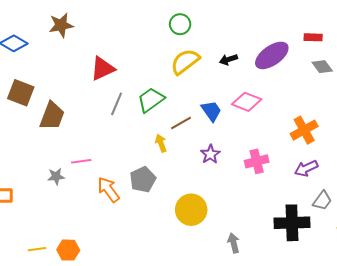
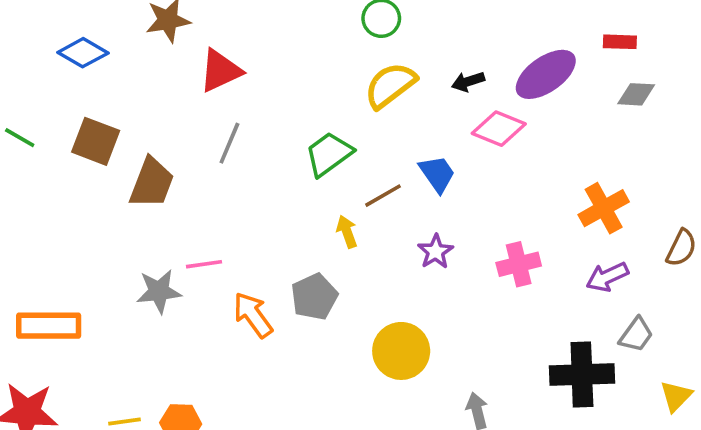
gray diamond: (322, 67) -> (636, 94), turned -50
red triangle: (102, 69) -> (220, 71), moved
pink diamond: (247, 102) -> (499, 129), moved
gray line: (117, 104) -> (229, 143), moved
gray star: (56, 176) -> (159, 291), size x1.4

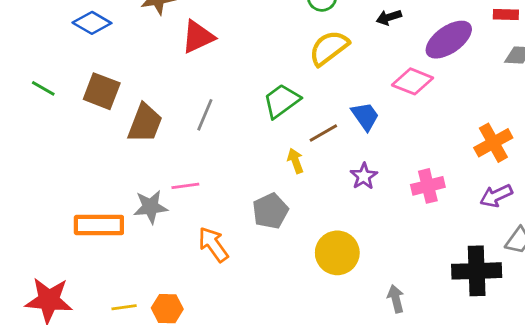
black arrow: (468, 82) -> (389, 17), moved
gray line: (229, 143) -> (205, 115), moved
orange arrow: (253, 315) -> (213, 244), moved
orange rectangle: (49, 326) -> (99, 225), moved

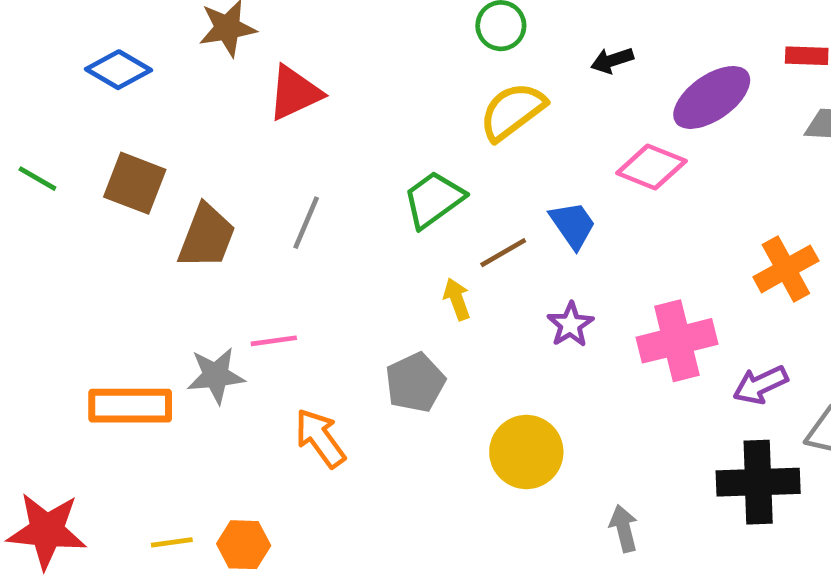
pink cross: (428, 186) -> (677, 341), size x1.4
purple arrow: (496, 196) -> (760, 385), moved

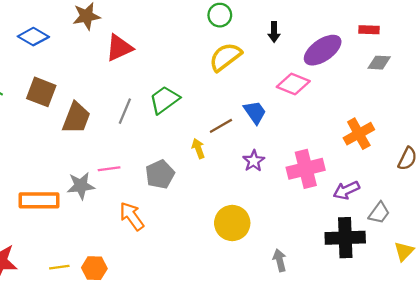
black arrow: (612, 60) -> (274, 32), turned -72
green trapezoid: (434, 199) -> (164, 100), moved
gray pentagon: (415, 382) -> (160, 174), moved

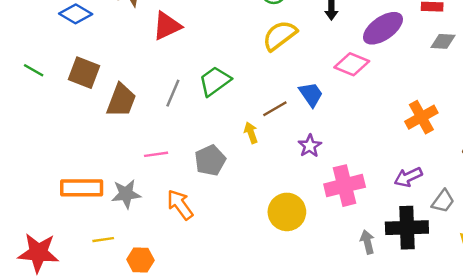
pink cross: (306, 169) -> (345, 186), moved
gray star: (81, 186) -> (126, 194), moved
gray arrow: (280, 260) -> (367, 242), moved
yellow line: (59, 267) -> (103, 240), moved

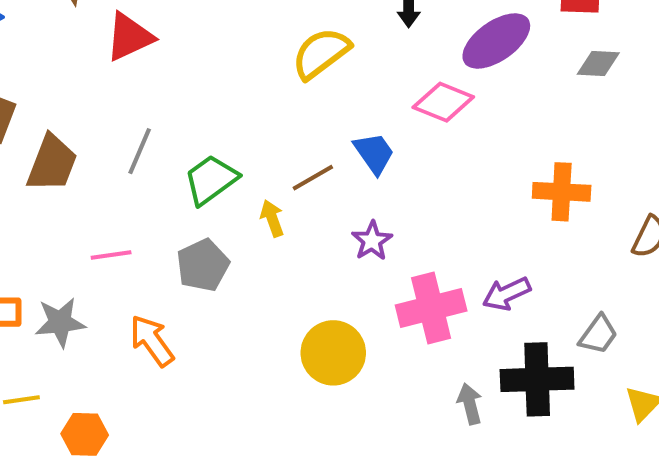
green trapezoid: (215, 81) -> (211, 180), moved
orange cross: (421, 117) -> (562, 192), turned 32
purple arrow: (408, 177) -> (507, 294), moved

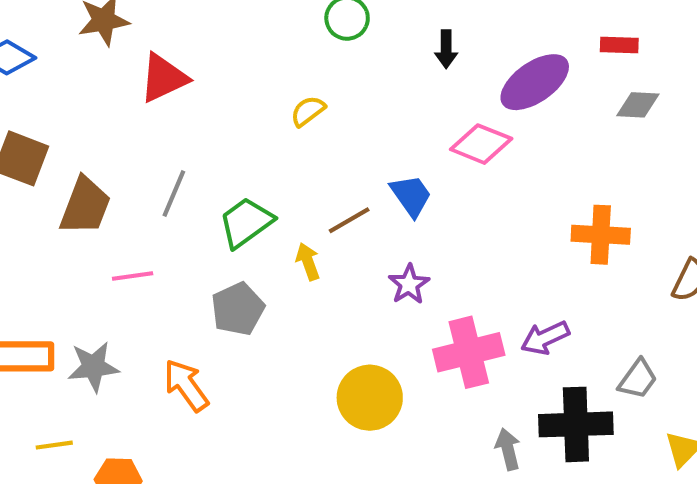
yellow semicircle: (321, 53) -> (308, 111), moved, size x0.6
pink line: (111, 255) -> (133, 276), moved

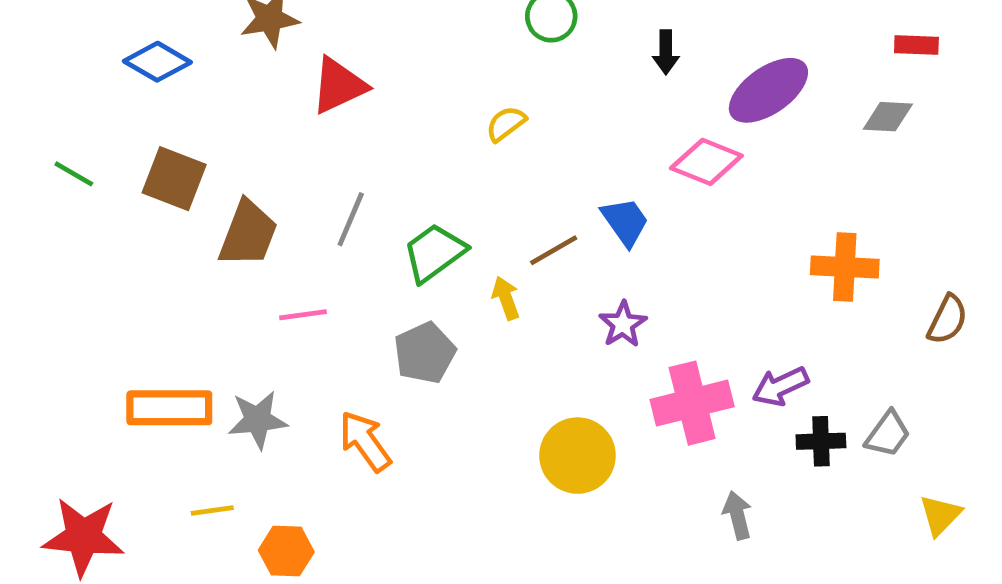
red rectangle: (619, 45) -> (916, 45), moved
black cross: (576, 424) -> (821, 441), moved, size x0.6

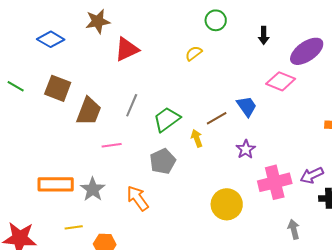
yellow semicircle: (506, 124) -> (194, 53), moved
gray star: (258, 420) -> (93, 189), turned -30

